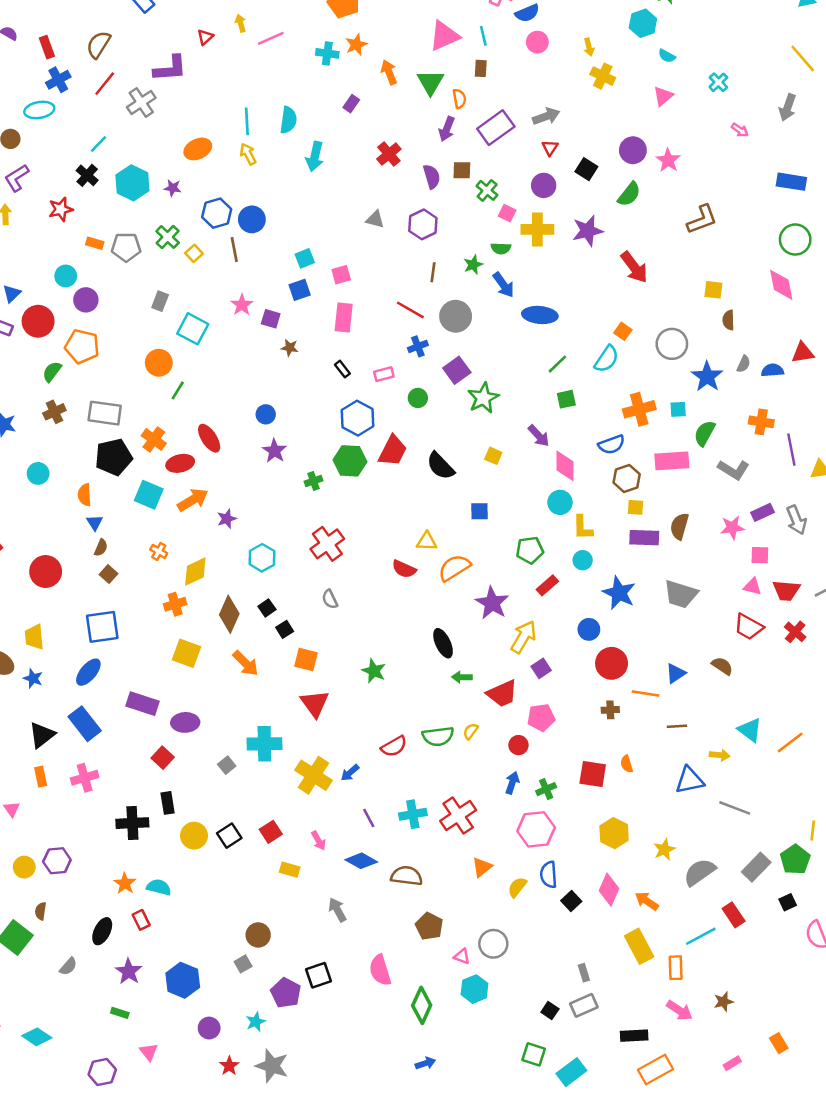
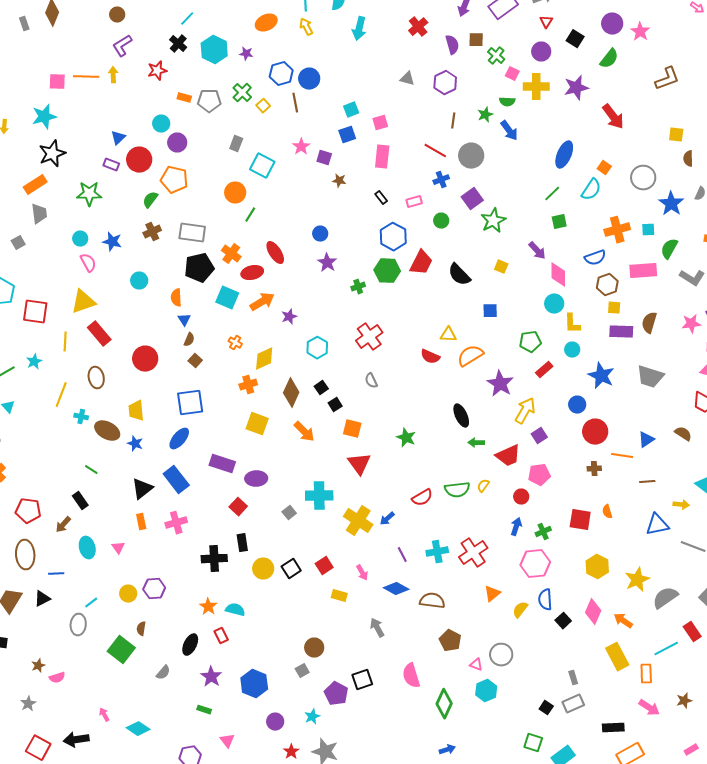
blue ellipse: (540, 315) -> (564, 155), moved, turned -72
yellow star: (664, 849) -> (637, 580), size x1.4

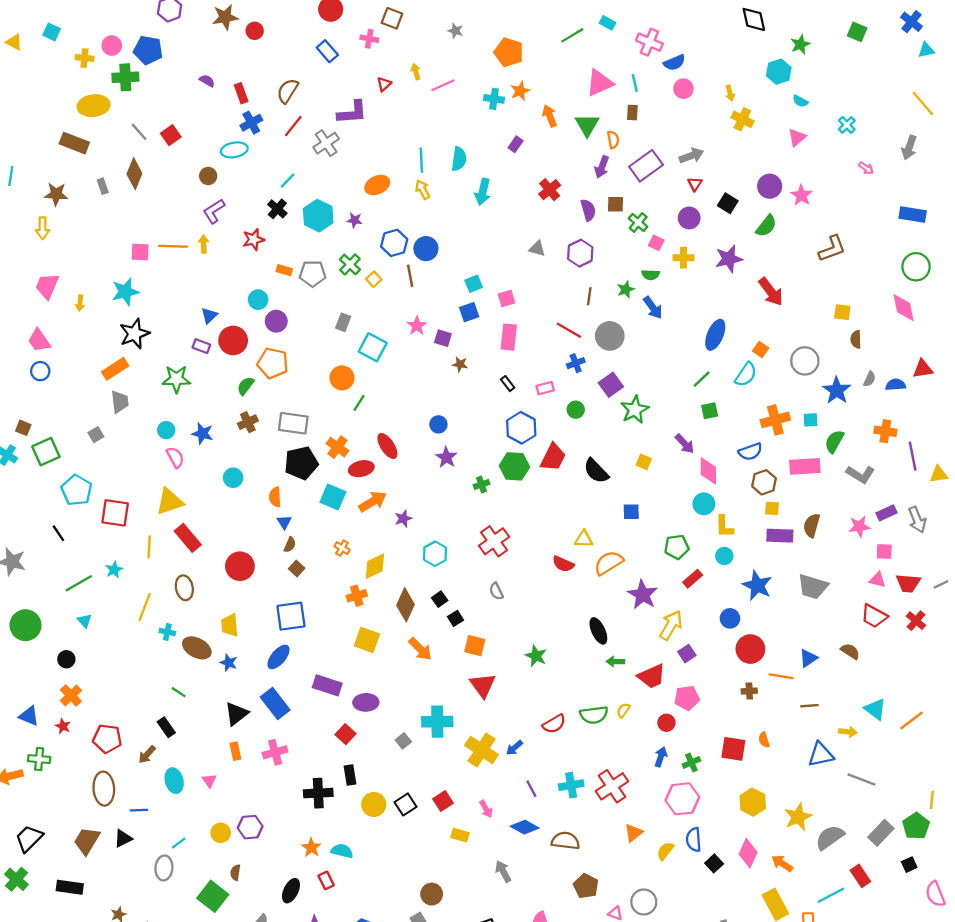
yellow cross: (536, 87) -> (683, 258), size x0.7

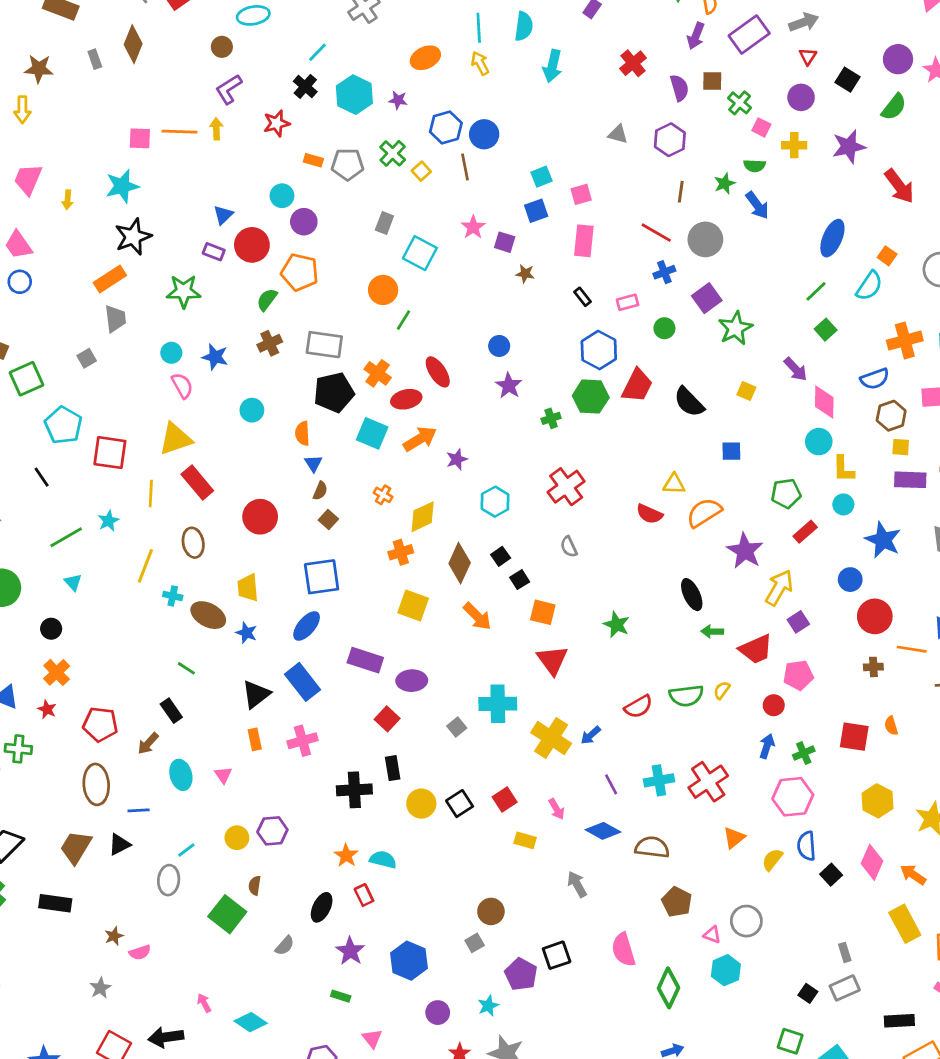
green square: (710, 411) -> (826, 330), turned -30

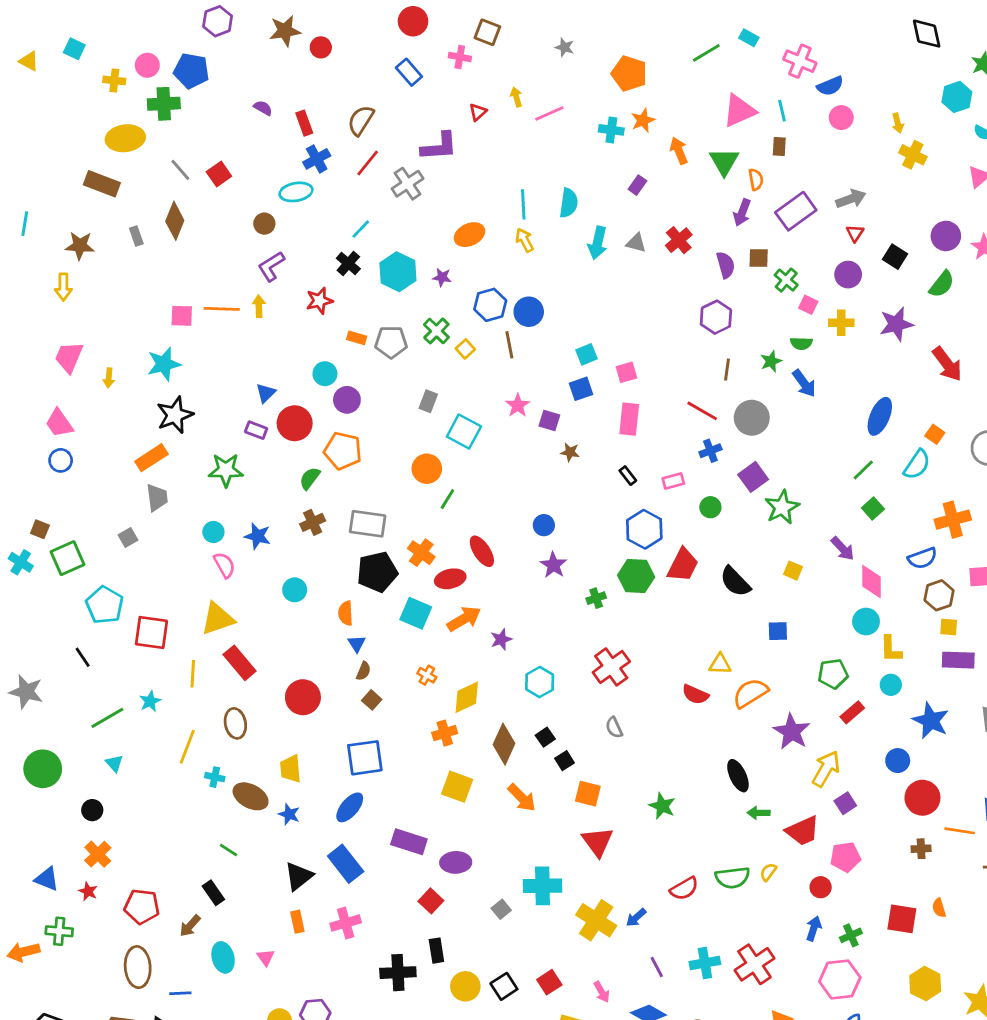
gray triangle: (618, 134) -> (636, 243), moved

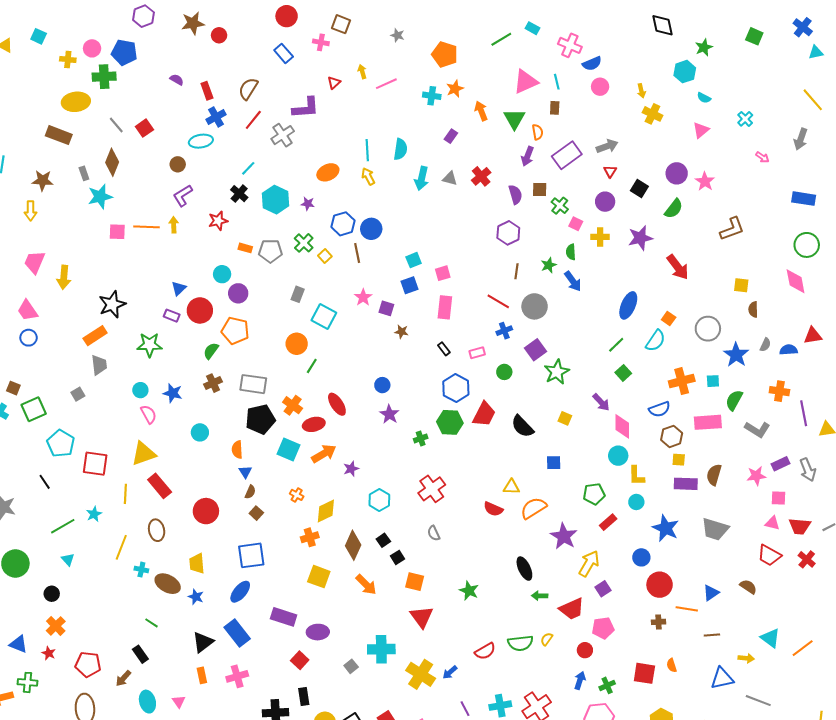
green semicircle: (801, 343) -> (571, 252), turned 84
cyan star: (164, 364) -> (100, 197), moved
yellow arrow: (109, 378) -> (64, 277), size x1.6

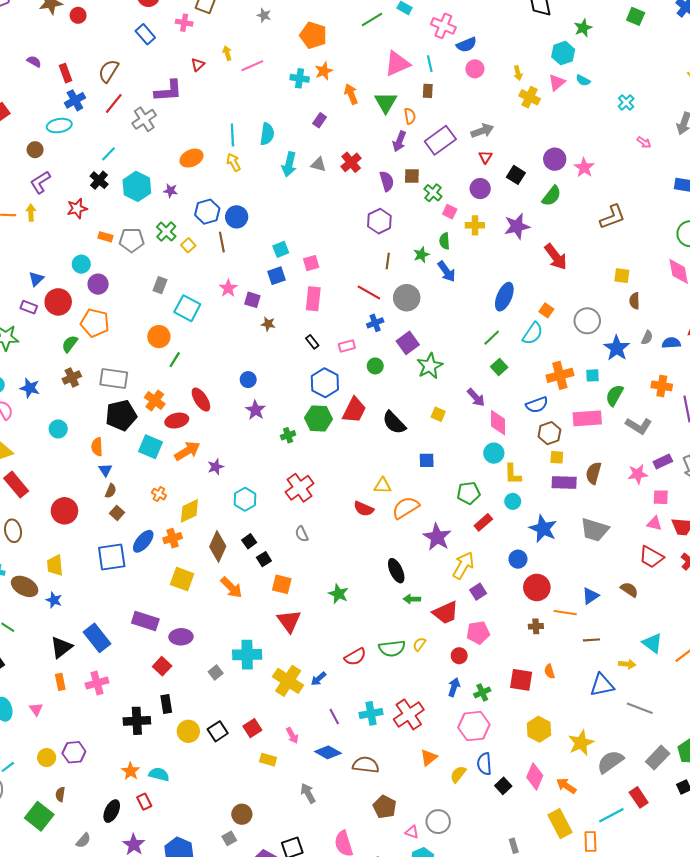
pink triangle: (701, 130) -> (557, 83), moved
blue ellipse: (240, 592) -> (143, 541), moved

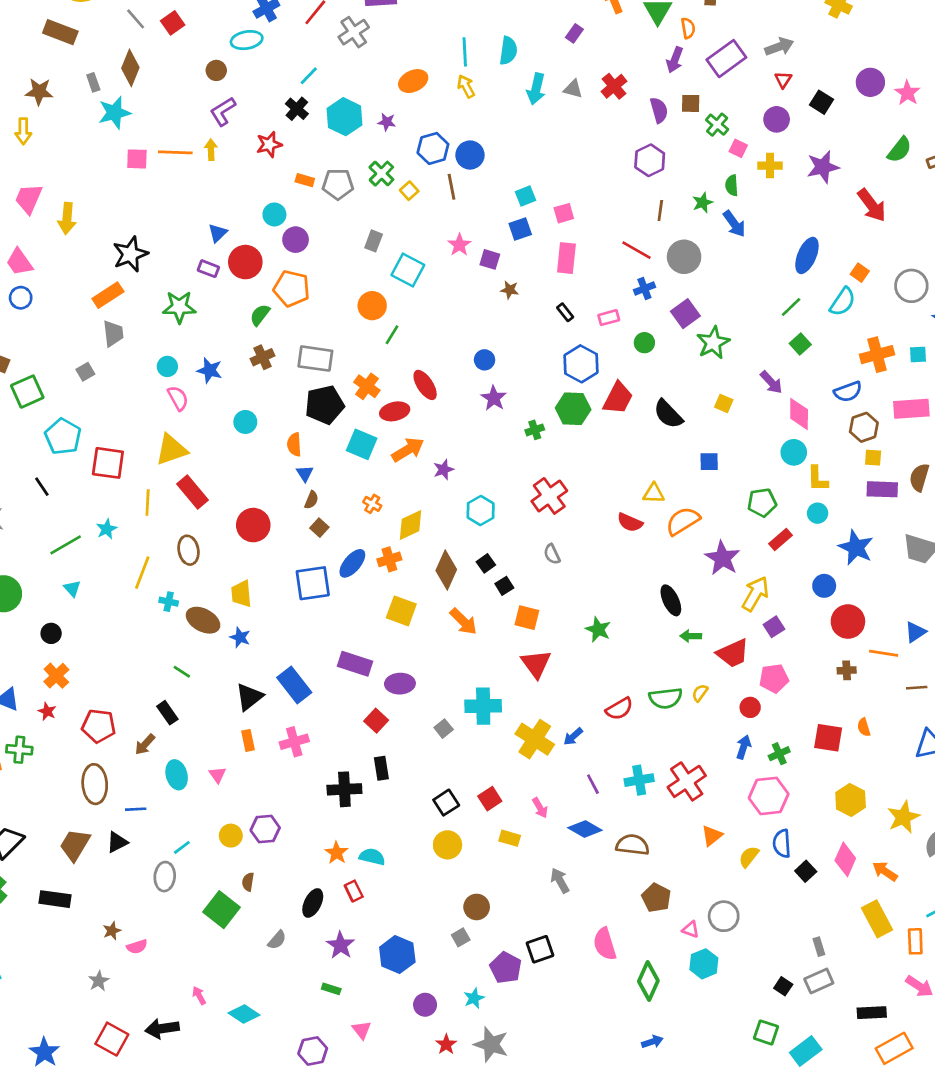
green semicircle: (552, 196) -> (899, 150), moved
yellow circle: (188, 731) -> (448, 845), moved

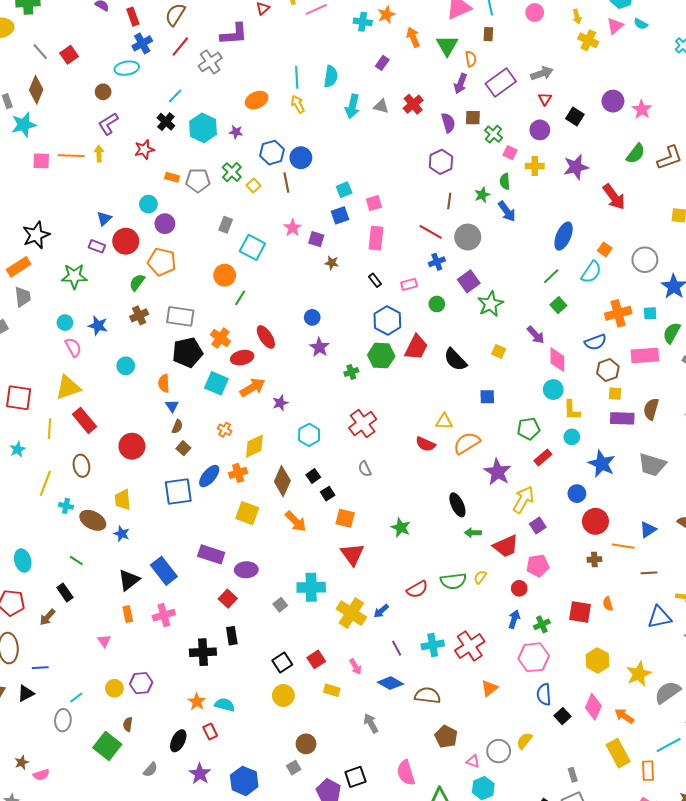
cyan ellipse: (177, 775) -> (23, 561), moved
yellow semicircle: (749, 857) -> (524, 741), moved

